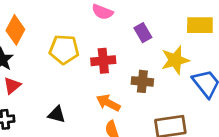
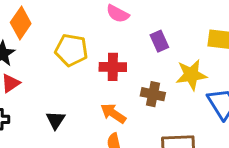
black triangle: (57, 114) -> (56, 120), turned 42

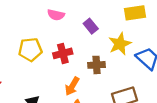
orange arrow: (113, 113) -> (72, 86), turned -78

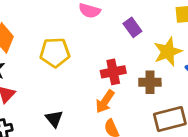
red cross: (63, 53) -> (113, 72), moved
brown cross: (97, 65) -> (150, 82), moved

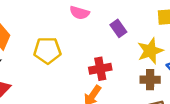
brown cross: (150, 82) -> (150, 80), moved

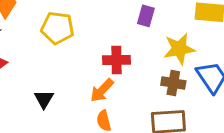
purple rectangle: (118, 28) -> (146, 16), turned 42

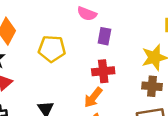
purple rectangle: (146, 16) -> (104, 36), moved

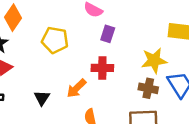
orange arrow: (93, 98) -> (76, 88), moved

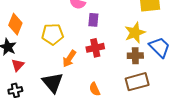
orange arrow: (76, 88) -> (69, 59), moved
black triangle: (42, 98) -> (53, 83), size x1.6

